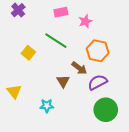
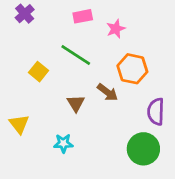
brown triangle: (63, 81) -> (76, 103), moved
purple semicircle: (98, 82) -> (156, 112), moved, turned -60

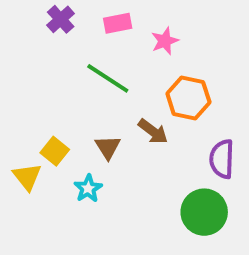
purple cross: (25, 14) -> (61, 19), moved
yellow square: (38, 72) -> (55, 151), moved
cyan star: (63, 143) -> (88, 188), moved, turned -30

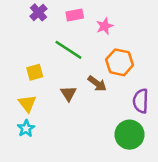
yellow square: (55, 151) -> (35, 72), moved, turned 35
yellow triangle: (27, 177) -> (27, 103), moved
cyan star: (88, 188) -> (26, 128), moved

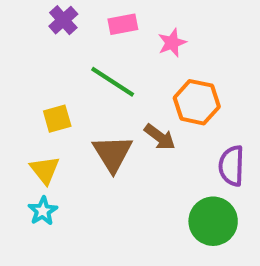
brown triangle: (68, 93) -> (113, 154), size x1.5

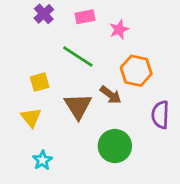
cyan star: (43, 211) -> (42, 160), moved
green circle: (213, 221) -> (115, 146), moved

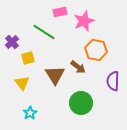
purple cross: (44, 14) -> (12, 42), moved
pink star: (119, 29) -> (84, 21), size x1.5
green line: (78, 56) -> (44, 32), moved

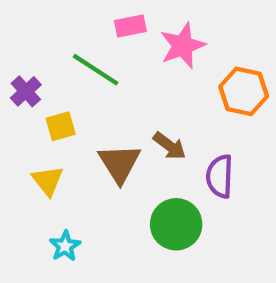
orange hexagon: (96, 50) -> (244, 91), moved
purple semicircle: (113, 81) -> (220, 176), moved

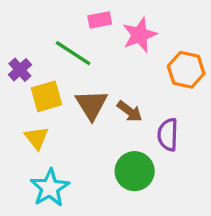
yellow square: (61, 126) -> (46, 96), size x1.4
brown triangle: (119, 163) -> (91, 105), moved
cyan star: (65, 246) -> (50, 188), size x1.6

